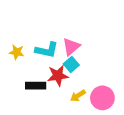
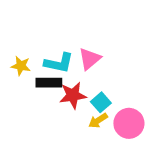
cyan square: (71, 64) -> (101, 102), moved
black rectangle: (36, 86) -> (49, 83), moved

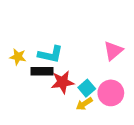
pink triangle: (90, 59) -> (113, 51), moved
pink circle: (129, 123) -> (111, 93), moved

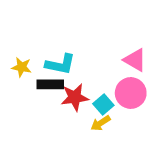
pink triangle: (113, 51) -> (135, 60), turned -50
pink circle: (111, 93) -> (131, 93), moved

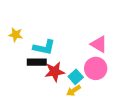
yellow star: (22, 67) -> (16, 35), moved

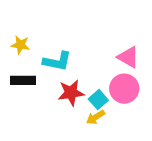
black rectangle: (37, 62) -> (23, 80), moved

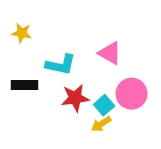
yellow star: (20, 45) -> (22, 33), moved
pink triangle: (128, 57) -> (110, 53), moved

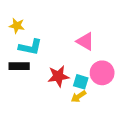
cyan L-shape: (61, 65) -> (30, 47), moved
cyan square: (104, 105) -> (81, 82), turned -32

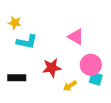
black rectangle: (19, 66) -> (17, 78), moved
cyan square: (81, 82) -> (96, 79), moved

